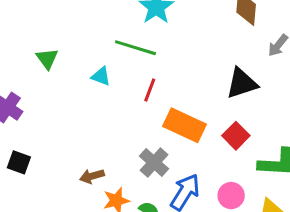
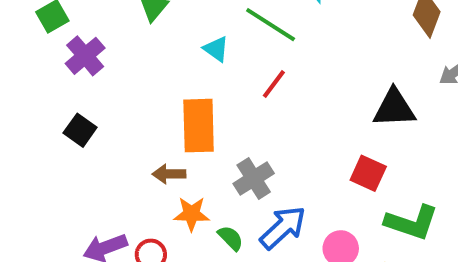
orange rectangle: (184, 125) -> (199, 126), moved, turned 48
red square: (236, 136) -> (368, 173), turned -36

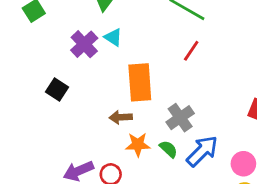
cyan triangle: (216, 49) -> (113, 37), moved
purple cross: (85, 56) -> (84, 44), moved
green semicircle: (231, 238) -> (168, 149), moved

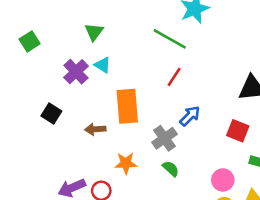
brown arrow: (121, 117) -> (95, 129), moved
green semicircle: (168, 149) -> (171, 169), moved
blue arrow: (202, 151) -> (190, 116), moved, size x0.7

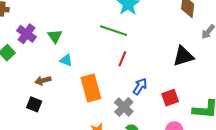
purple cross: (76, 72) -> (26, 34), moved
brown arrow: (95, 129) -> (43, 80), moved
red square: (238, 131) -> (170, 98), moved, turned -30

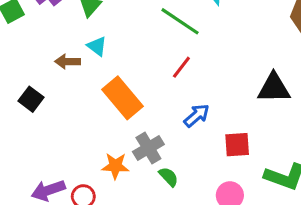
brown arrow: (43, 80) -> (68, 62), moved
orange rectangle: (91, 88) -> (123, 98), turned -40
gray cross: (124, 107) -> (148, 148), moved

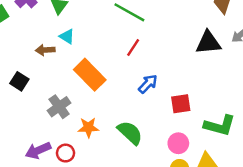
black triangle: (274, 88) -> (208, 43), moved
gray cross: (148, 148) -> (59, 107), moved
green semicircle: (169, 177) -> (130, 133), size x1.6

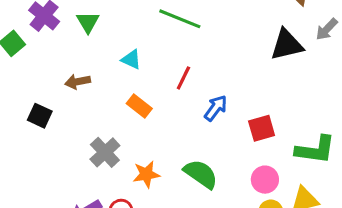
cyan triangle: (67, 36) -> (131, 59), moved
red line: (133, 48) -> (183, 78), moved
orange rectangle: (90, 75) -> (139, 106), size x0.6
black square: (19, 81) -> (40, 116), moved

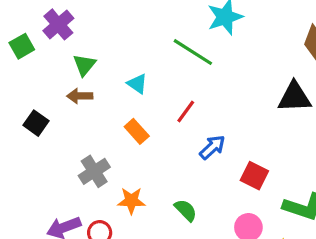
green triangle: (88, 22) -> (84, 65), moved
red square: (262, 128) -> (254, 176), turned 32
green semicircle: (201, 174) -> (186, 210), size x0.7

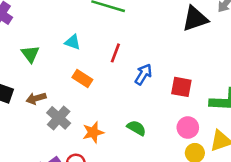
green triangle: (84, 65) -> (30, 54), moved
brown arrow: (80, 96) -> (36, 98), moved

